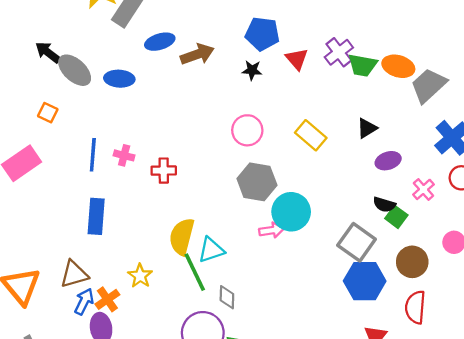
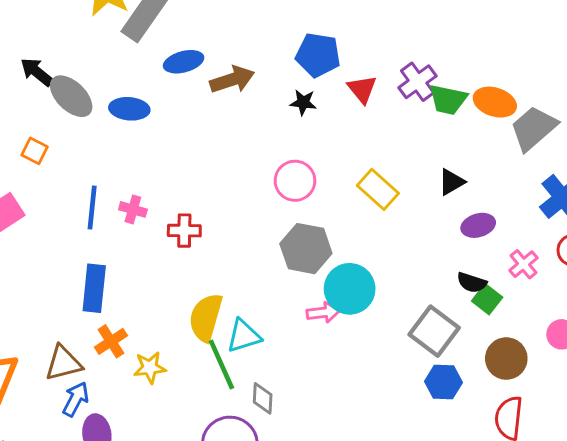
yellow star: (140, 276) -> (150, 367), turned 30
blue hexagon: (365, 281) -> (443, 382), size x0.7
orange cross: (107, 299) -> (111, 341), moved

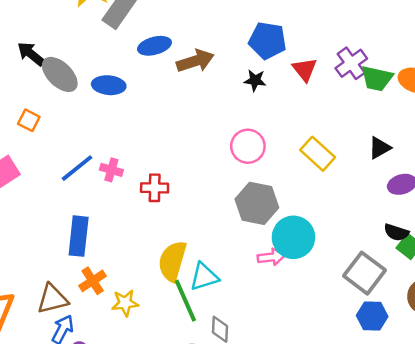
blue line: (92, 207) -> (77, 168), turned 45

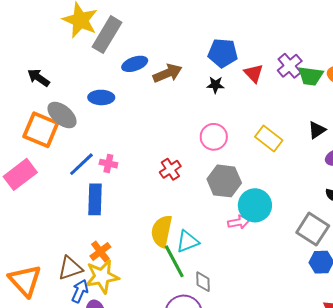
gray ellipse: (60, 74) -> (62, 115), moved
orange square: (29, 120) -> (41, 130), size x2.0
red cross: (155, 188) -> (170, 169), moved, turned -30
blue rectangle: (79, 236) -> (95, 199), moved
yellow star: (125, 303) -> (102, 276), moved, size x1.6

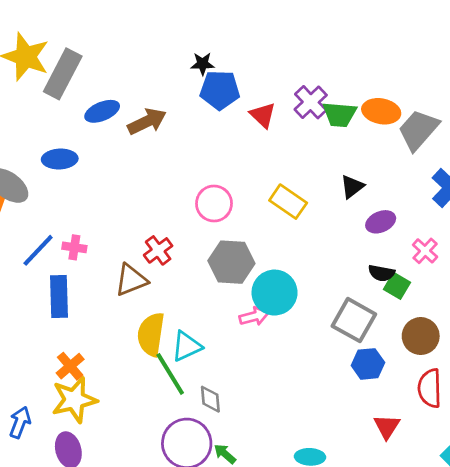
black star: (215, 85) -> (203, 64), moved
brown triangle: (70, 268) -> (131, 280), moved
blue arrow: (80, 291) -> (20, 422), moved

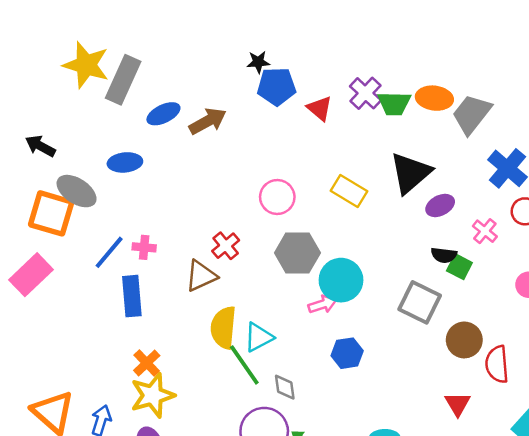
black triangle: (352, 187) -> (410, 173), size x1.8
brown circle: (421, 336) -> (464, 340), moved
blue hexagon: (368, 364) -> (347, 353), moved

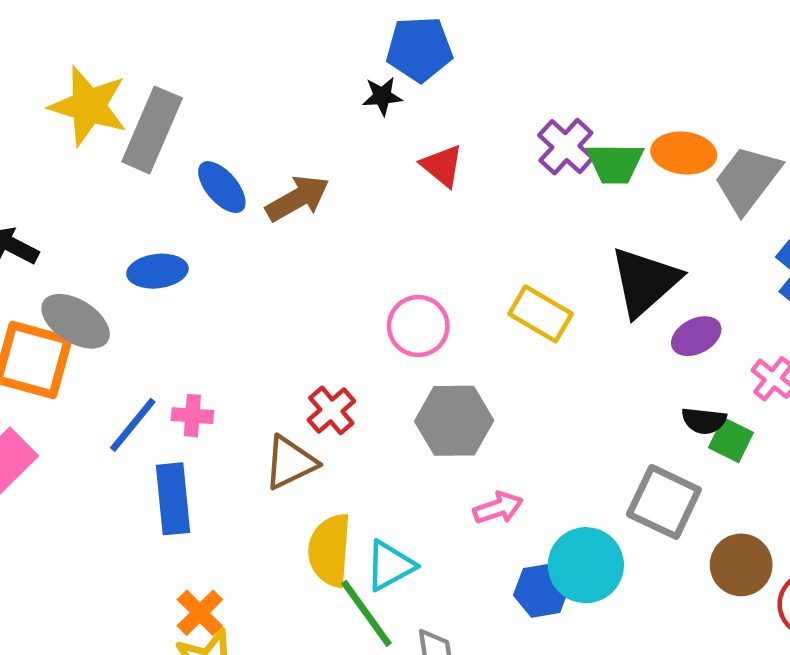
blue pentagon: (277, 86) -> (419, 49), moved
red triangle: (320, 108) -> (442, 166), moved
blue ellipse: (163, 114) -> (222, 187), turned 76
cyan circle: (341, 280) -> (586, 565), moved

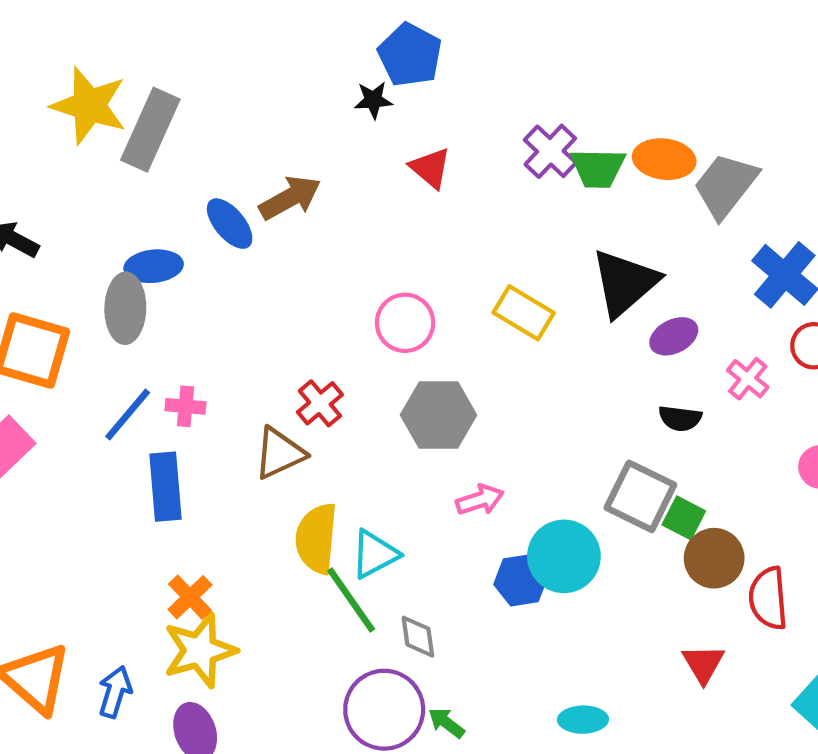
blue pentagon: (419, 49) -> (410, 55), turned 30
blue ellipse: (222, 187) -> (230, 224), moved
gray ellipse: (76, 321) -> (125, 308), moved, turned 58
green square: (731, 440) -> (684, 518), moved

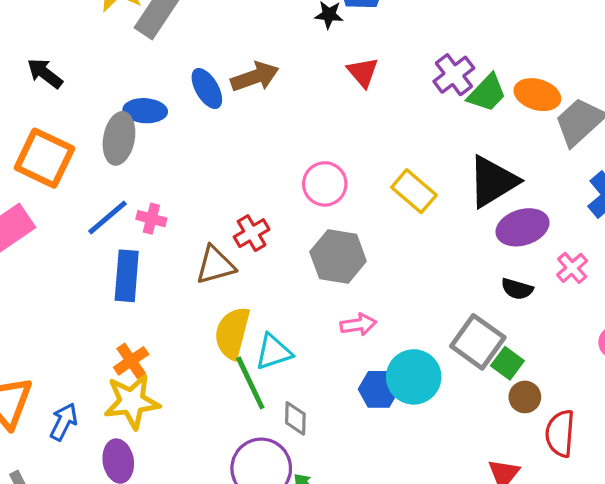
green trapezoid: (598, 168) -> (487, 93), turned -57
purple ellipse: (674, 336) -> (523, 227), size x1.4
brown circle: (714, 558) -> (525, 397), size x0.7

